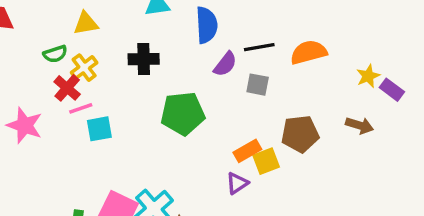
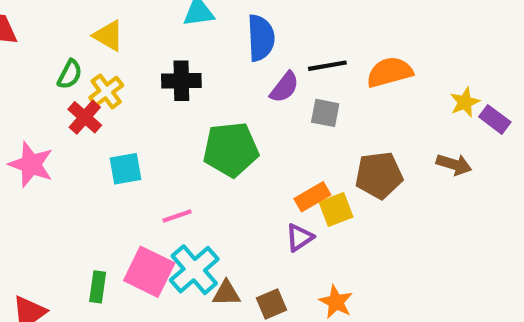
yellow triangle: (86, 23) -> (108, 36), turned 40
green semicircle: (55, 54) -> (70, 74), turned -45
pink line: (81, 108) -> (177, 216), moved

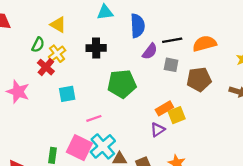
brown pentagon: (379, 175) -> (199, 79), moved

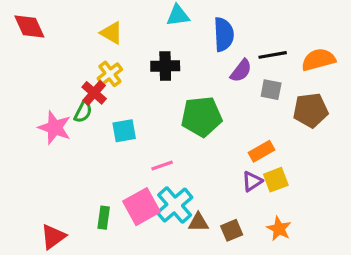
green semicircle: (38, 45) -> (83, 112), moved
yellow square: (177, 115) -> (276, 180), moved
pink square: (79, 148) -> (142, 207), turned 35

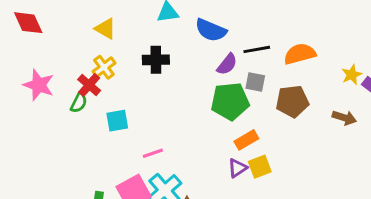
blue semicircle: (224, 34) -> (211, 30), turned 116
green pentagon: (202, 117) -> (230, 101), moved
pink star: (55, 128) -> (39, 85), moved

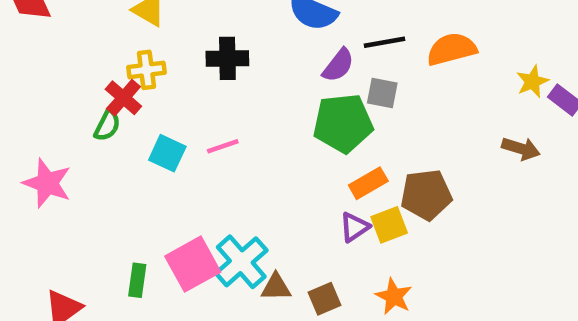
yellow cross: (104, 67) -> (147, 70), turned 30
pink star: (39, 85) -> (47, 183), moved
brown pentagon: (292, 101) -> (426, 195), moved
cyan square: (117, 121) -> (167, 153), turned 35
pink line: (153, 153) -> (223, 146), moved

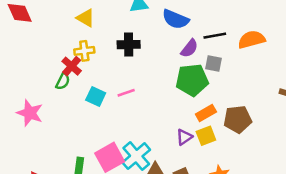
yellow square: (389, 225) -> (206, 136), moved
purple triangle: (354, 227) -> (184, 137), moved

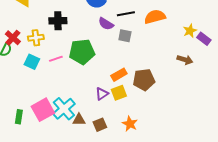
purple semicircle: (189, 48) -> (106, 24), turned 84
yellow cross: (84, 51) -> (36, 38), moved
green pentagon: (192, 80) -> (82, 52), moved

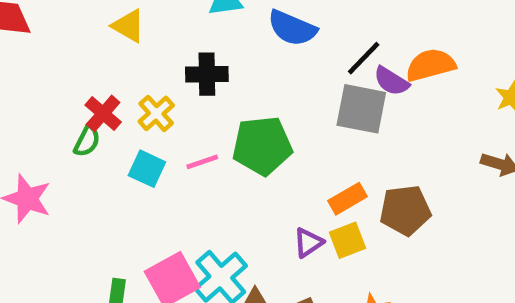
black line: (126, 14) -> (364, 58), turned -36
purple semicircle: (106, 24) -> (391, 81), moved
gray square: (125, 36) -> (361, 109), size x1.6
yellow cross: (36, 38) -> (156, 113), turned -35

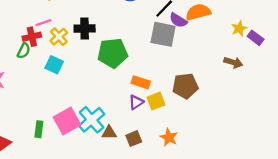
black cross: (207, 74) -> (85, 28), moved
red cross: (103, 113) -> (32, 37), turned 36
pink line: (202, 162) -> (44, 23), moved
orange rectangle: (348, 199) -> (141, 82), moved, turned 48

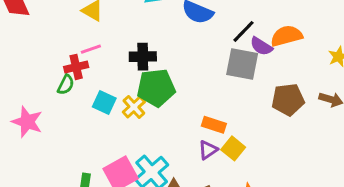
yellow cross: (59, 37) -> (134, 107), moved
green pentagon: (113, 53) -> (156, 88), moved
brown pentagon: (185, 86) -> (288, 100), moved
yellow square: (156, 101) -> (233, 148), turned -30

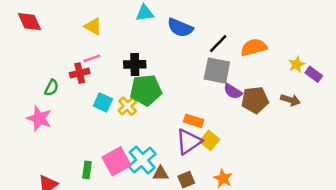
purple semicircle: (261, 46) -> (233, 91), moved
green semicircle: (66, 85) -> (51, 88), moved
purple triangle: (208, 150) -> (189, 142), size x1.6

